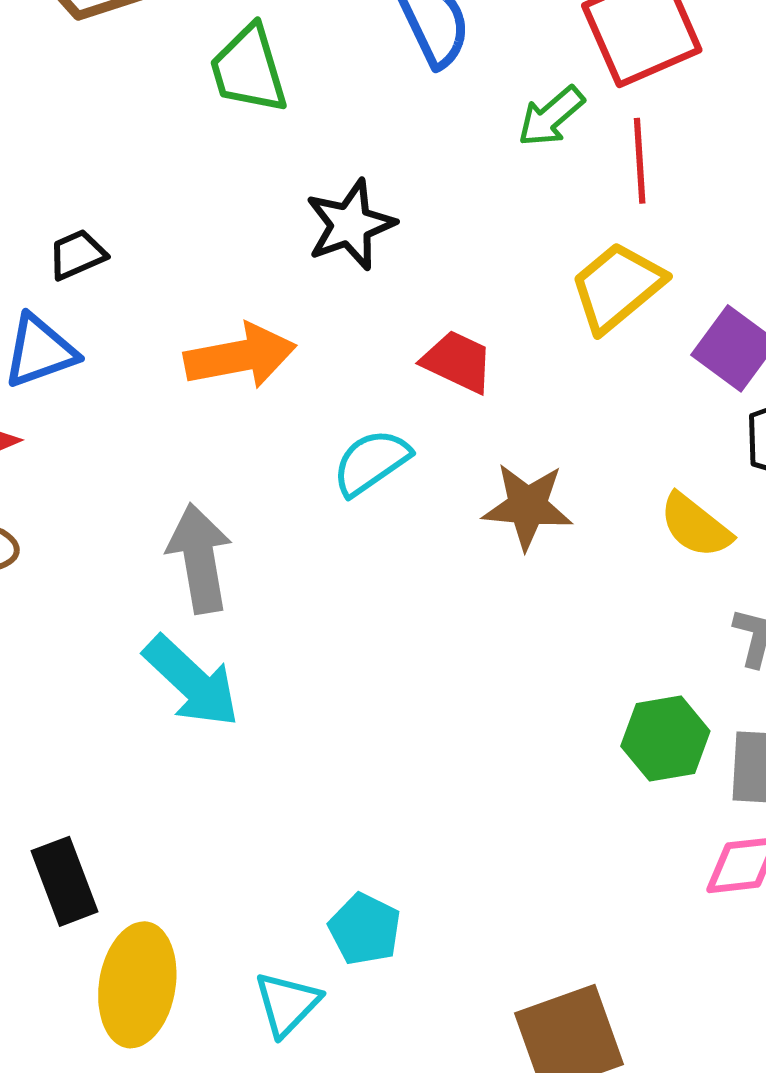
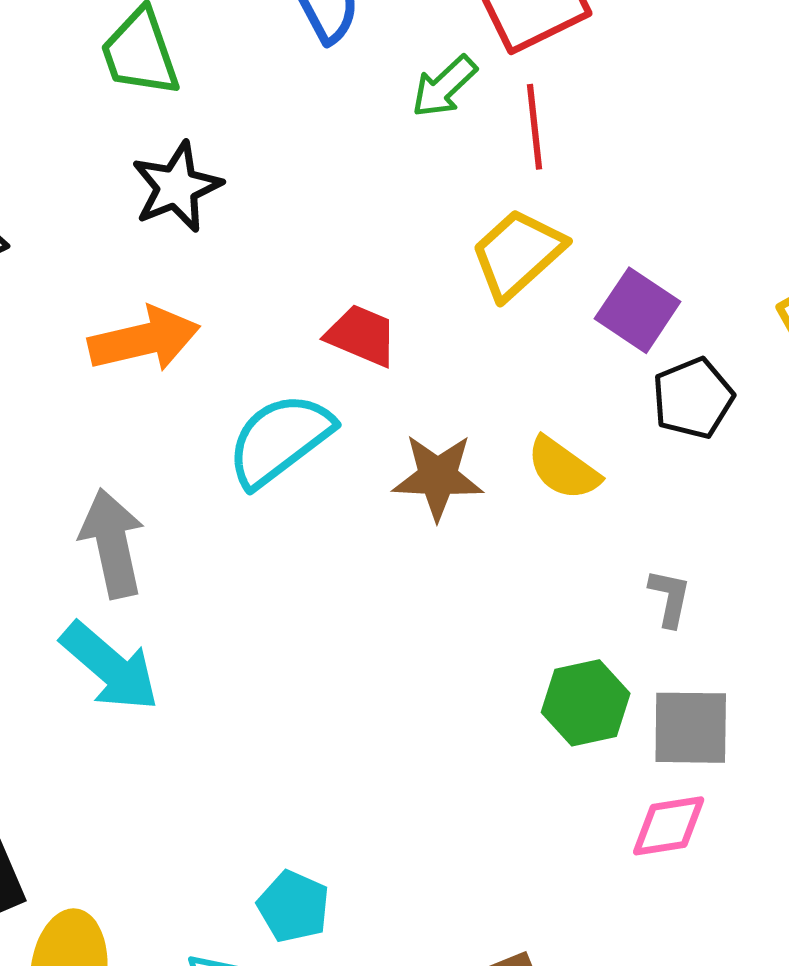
black star: (350, 225) -> (177, 187), moved
cyan semicircle: (371, 462) -> (280, 440), size x1.4
yellow semicircle: (695, 526) -> (563, 468), moved

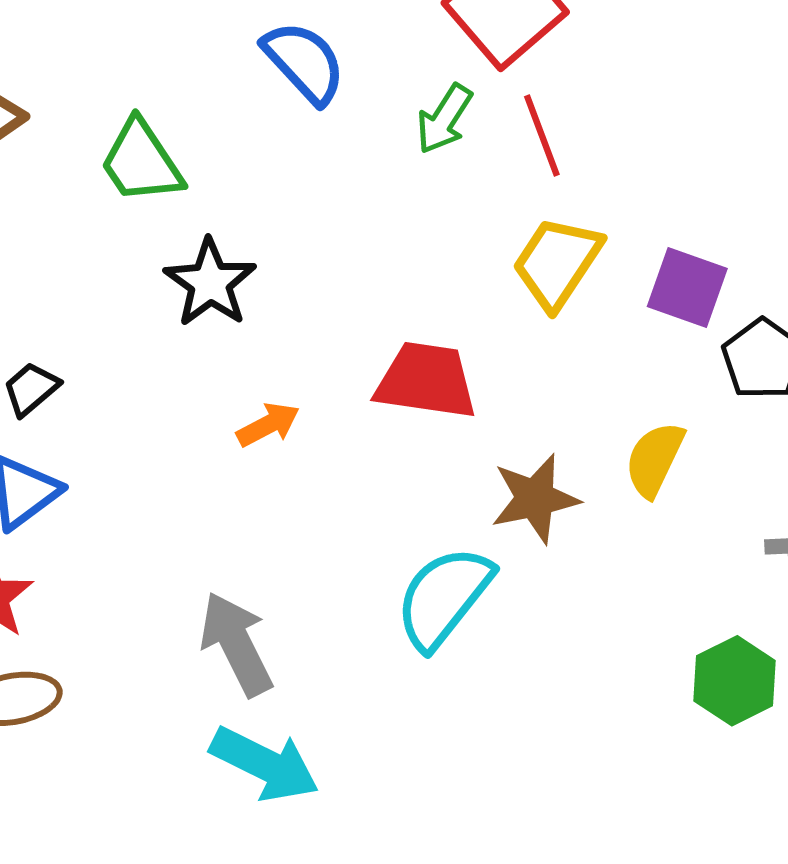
red trapezoid: (362, 335) -> (426, 381), size x1.4
orange arrow: (144, 339) -> (268, 425), moved, size x0.6
cyan semicircle: (280, 440) -> (444, 597), moved
yellow semicircle: (563, 468) -> (655, 459), turned 94

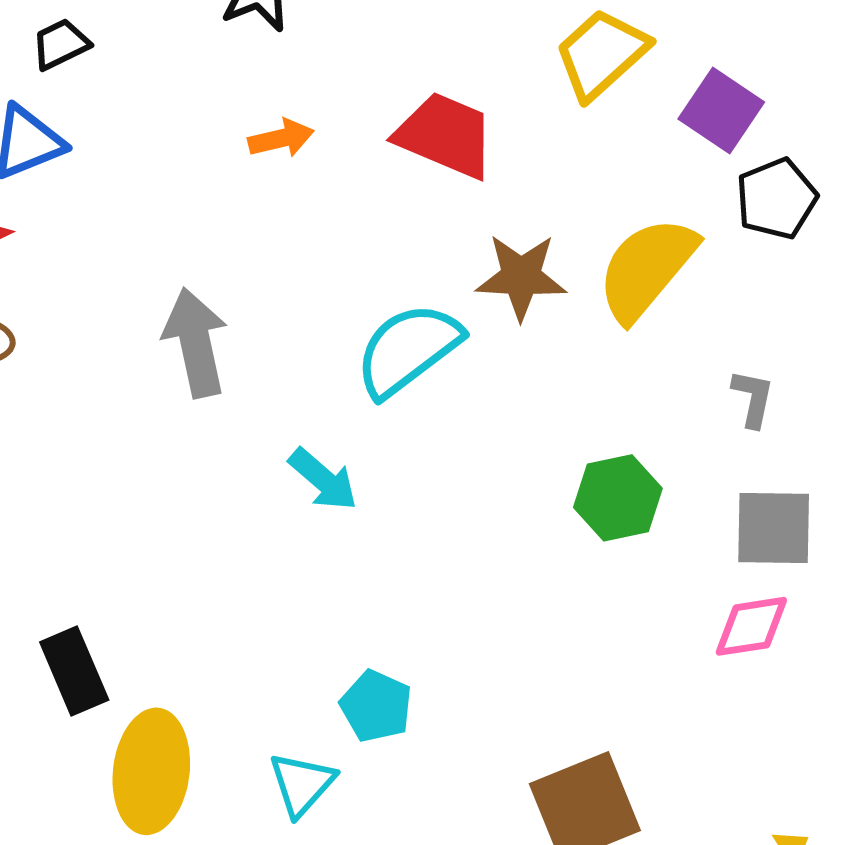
yellow semicircle: (655, 459) -> (647, 269), size x1.5
green hexagon: (735, 681) -> (618, 498), moved
cyan arrow: (265, 764) -> (323, 479), moved, size x0.7

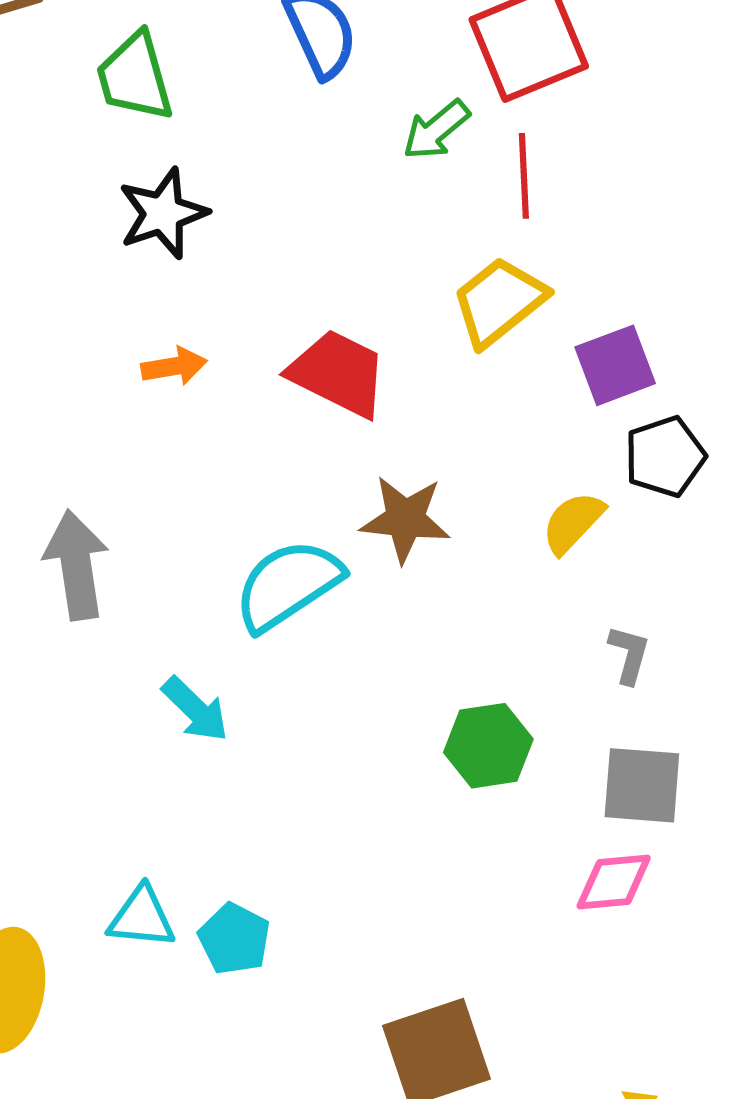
purple square: (721, 110) -> (615, 365), turned 32
yellow semicircle: (647, 269) -> (573, 523), moved, size x0.6
cyan triangle: (302, 784) -> (142, 917), moved, turned 50

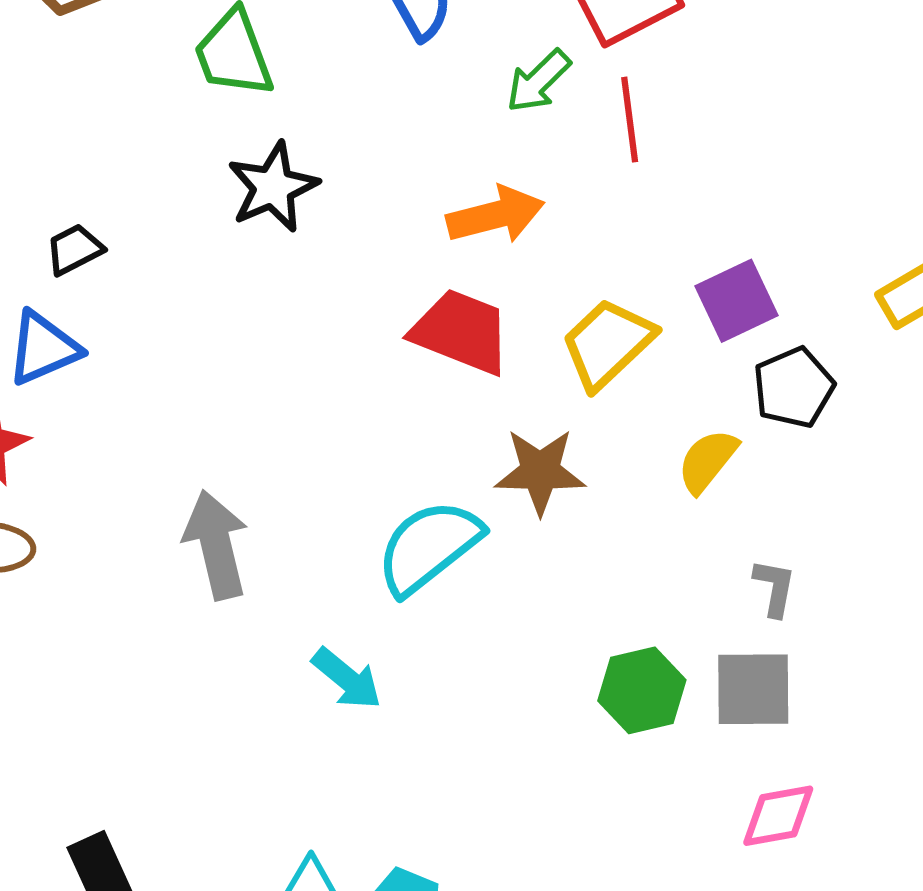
yellow trapezoid: (499, 301) -> (608, 343), moved
orange arrow: (174, 366) -> (496, 215), moved, size x1.5
gray square: (642, 785) -> (753, 689), moved

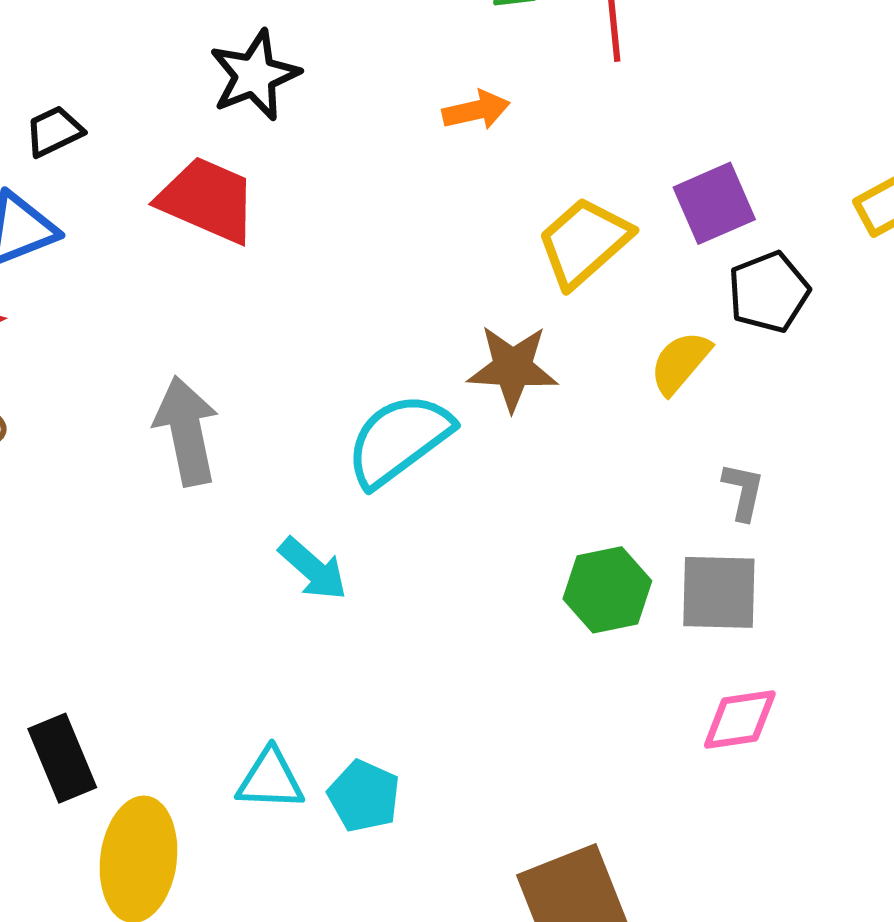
orange arrow: (496, 215) -> (476, 110), size x0.7
red trapezoid: (461, 332) -> (207, 200), moved

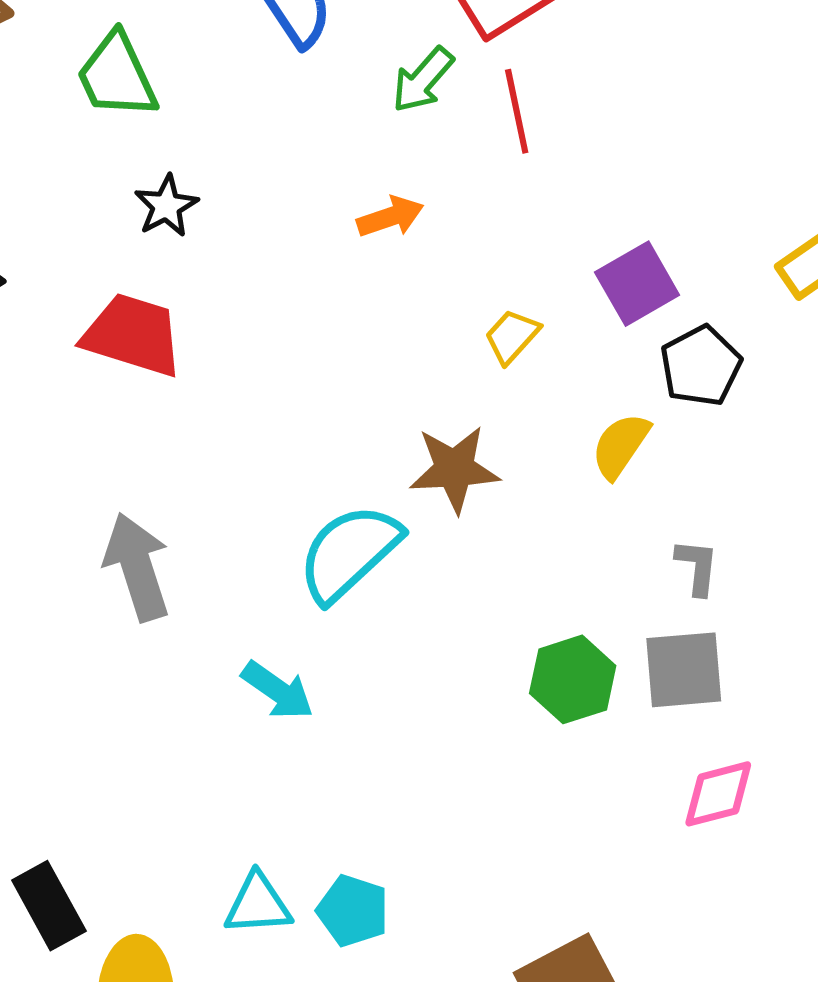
black star: (255, 75) -> (166, 206), size x0.7
yellow trapezoid: (584, 242) -> (512, 336), size x0.6

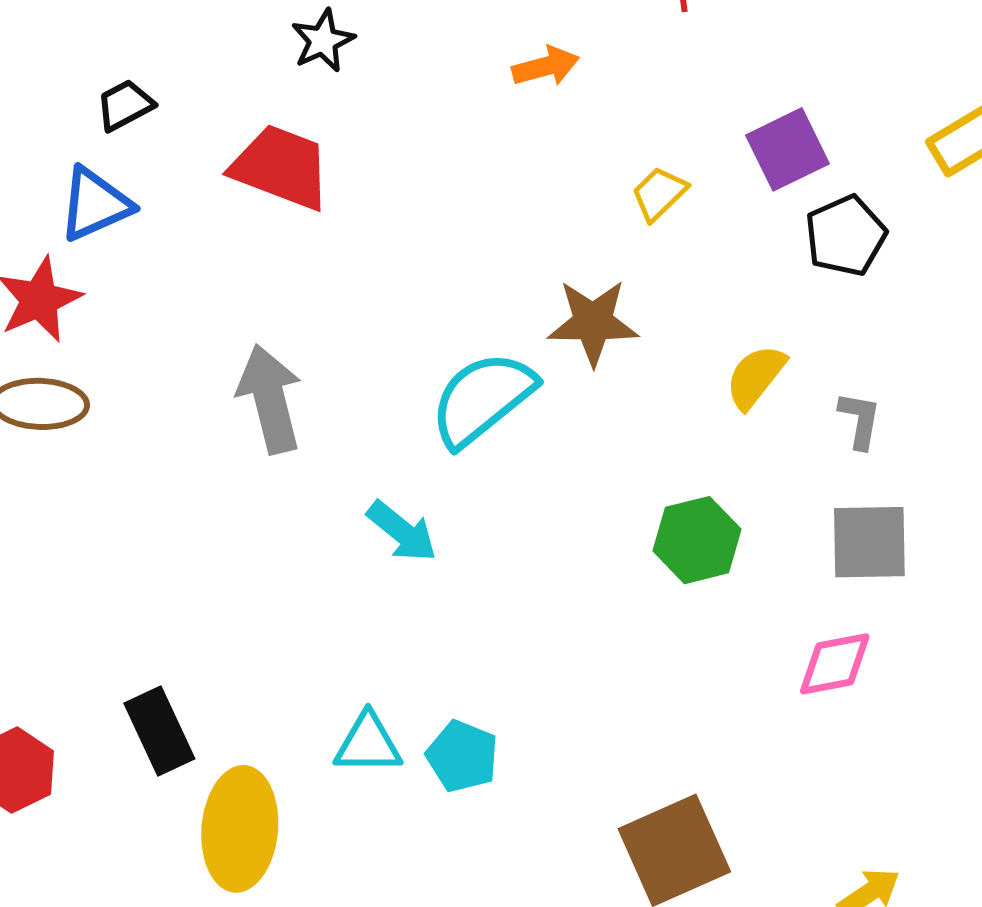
yellow semicircle: (620, 446) -> (756, 377), moved
gray L-shape: (697, 567) -> (860, 420), moved
gray square: (684, 670) -> (869, 542), moved

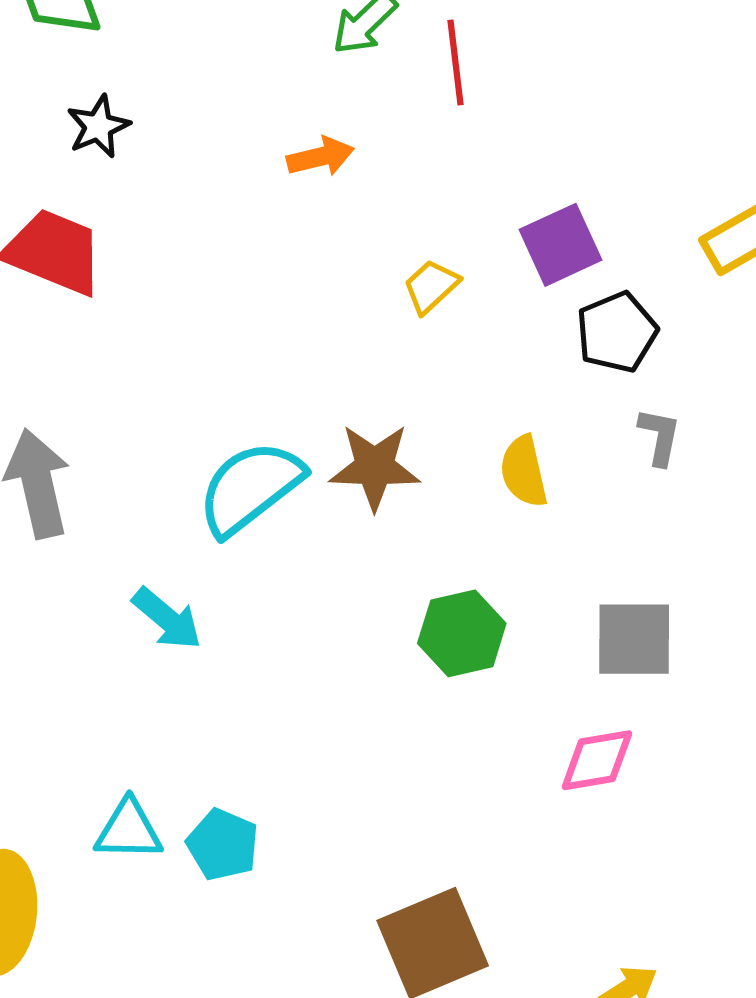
brown star: (593, 322) -> (375, 467), moved
yellow semicircle: (756, 377) -> (524, 471), turned -52
gray L-shape: (860, 420) -> (660, 437), moved

